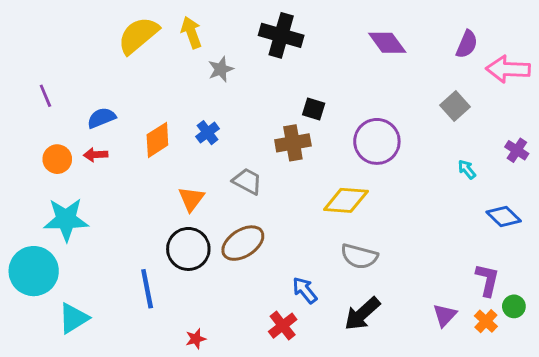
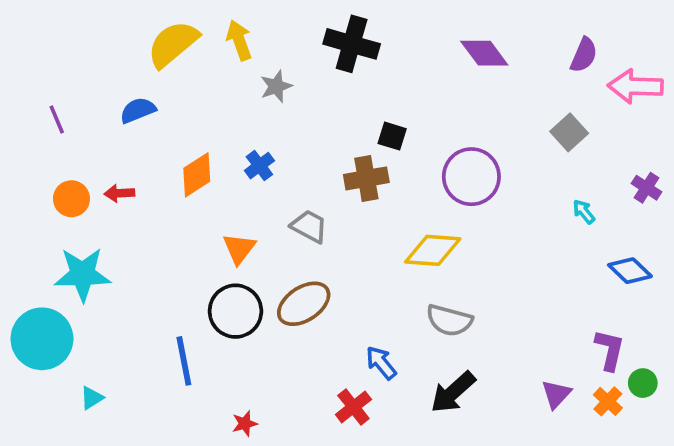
blue semicircle: (101, 118) -> (138, 110), moved
cyan triangle: (73, 318) -> (92, 398), size x0.6

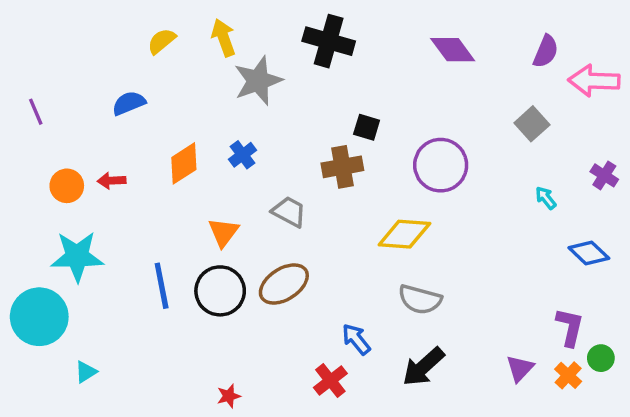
yellow semicircle: (173, 44) -> (162, 41), size x0.6
gray star: (276, 86) -> (258, 81), size x1.6
purple line: (57, 119) -> (36, 112), moved
blue line: (184, 361) -> (162, 286), moved

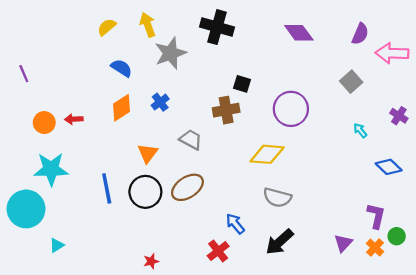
blue semicircle: (129, 103) -> (122, 68), moved, turned 55

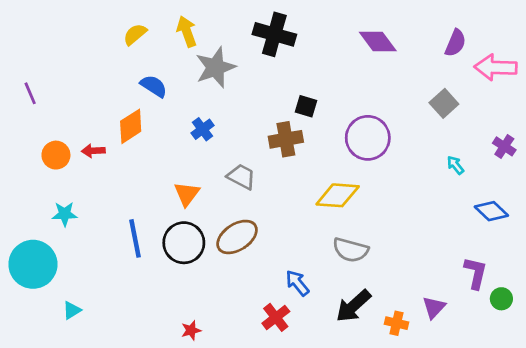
orange diamond: (122, 108) -> (131, 126), moved
cyan star: (51, 169) -> (65, 214), size x0.6
orange cross: (375, 248) -> (397, 323), moved, turned -30

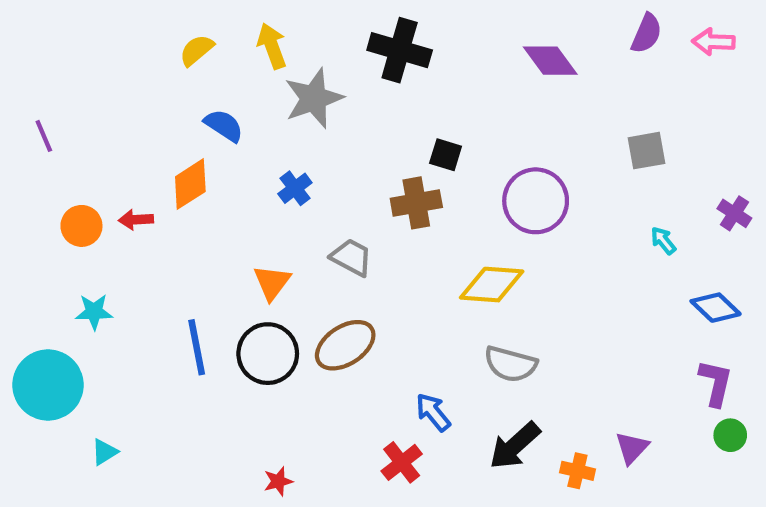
purple semicircle: (455, 43) -> (647, 33), moved
pink arrow: (496, 67) -> (713, 42), moved, size x0.7
gray square: (444, 103) -> (647, 151), turned 32
purple L-shape: (476, 273) -> (716, 383), moved

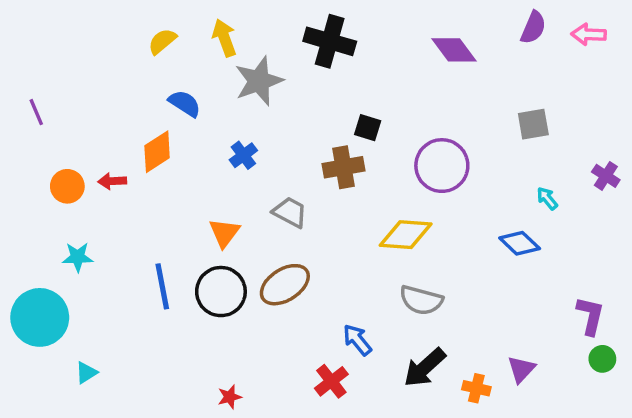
blue diamond: (716, 308) -> (520, 243), moved

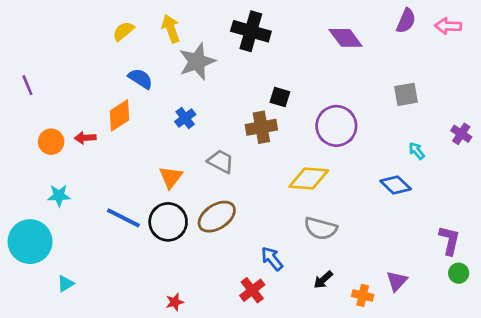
blue line: (162, 286) -> (123, 218), turned -52
black arrow: (425, 367) -> (323, 280), size x0.6

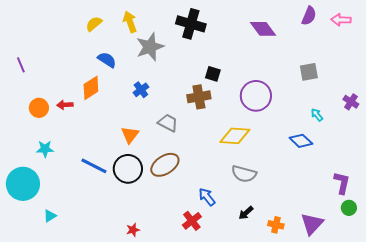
purple triangle: (397, 281) -> (312, 224), moved, size x1.4

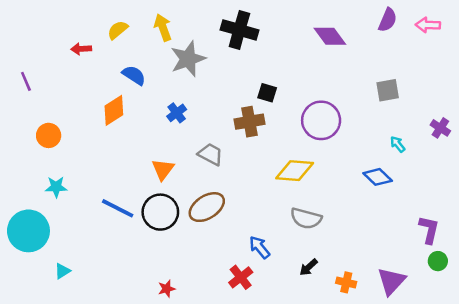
red arrow: (65, 105) -> (81, 49), moved

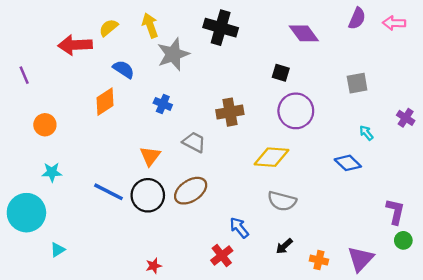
red arrow: (81, 49) -> (75, 45), size x1.8
black square: (267, 93) -> (281, 73), moved
blue cross: (177, 113) -> (163, 104), turned -30

